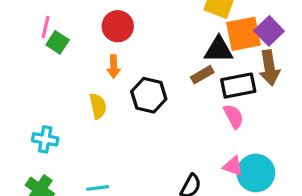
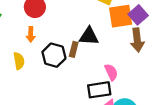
black triangle: (219, 50) -> (89, 36), moved
brown rectangle: (202, 75) -> (74, 49), moved, turned -48
black rectangle: (238, 86) -> (99, 90), moved

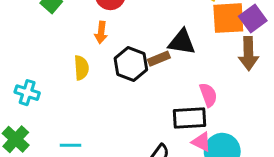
brown rectangle: (74, 49) -> (159, 59), turned 48

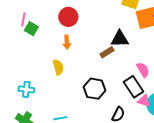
black hexagon: (131, 64) -> (95, 89), moved
black rectangle: (190, 118) -> (134, 87), turned 70

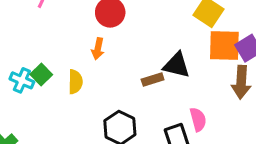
green square: (31, 29) -> (41, 74), moved
cyan cross: (26, 89) -> (22, 80), moved

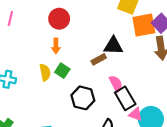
green square: (41, 74) -> (62, 71), moved
pink semicircle: (198, 119) -> (116, 84), moved

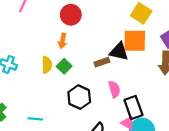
orange square: (144, 25) -> (135, 41), moved
black rectangle: (125, 98) -> (133, 107), moved

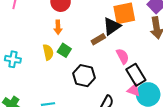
black triangle: (119, 52) -> (112, 26), turned -36
pink semicircle: (114, 89) -> (123, 56), moved

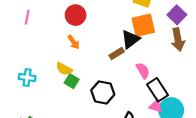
orange arrow: (58, 27) -> (74, 42), turned -32
green square: (64, 50) -> (72, 81), moved
yellow semicircle: (48, 52) -> (64, 69), turned 133

